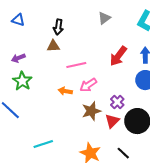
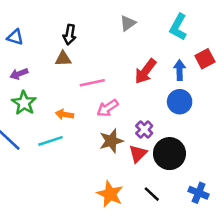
blue triangle: (18, 20) -> (15, 37), moved
orange arrow: (65, 91) -> (64, 114), moved
cyan line: (43, 144) -> (51, 141), moved

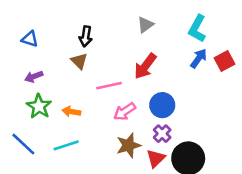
brown triangle: (63, 59) -> (79, 61), turned 48
blue arrow: (180, 70) -> (199, 58), moved, turned 36
red arrow: (145, 71) -> (145, 66), moved
blue circle: (180, 102) -> (162, 105), moved
orange arrow: (64, 114) -> (71, 112), moved

